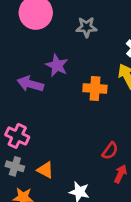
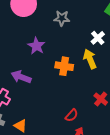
purple arrow: (30, 84) -> (21, 77), moved

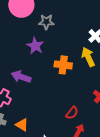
gray star: (62, 18) -> (46, 22), moved

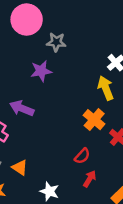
purple star: (35, 46) -> (41, 71), turned 30
orange cross: (63, 65) -> (94, 120), moved, turned 30

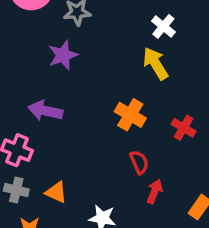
orange cross: (94, 120) -> (130, 115), moved
red semicircle: (82, 156) -> (139, 162), turned -56

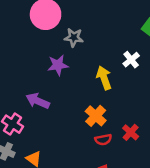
yellow arrow: (156, 64) -> (104, 78), moved
red semicircle: (139, 162) -> (103, 140), moved, turned 91

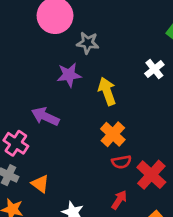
yellow arrow: (104, 78) -> (107, 91), moved
red cross: (131, 132) -> (151, 175), moved, size x1.5

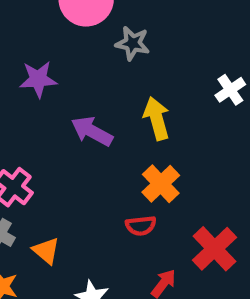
purple star: (69, 75) -> (38, 79), moved
purple arrow: (45, 116) -> (92, 131), moved
red semicircle: (121, 162) -> (141, 226), moved

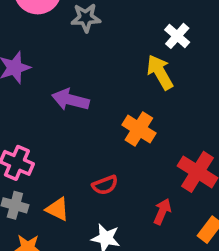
yellow arrow: (157, 118) -> (160, 72), moved
red semicircle: (141, 226) -> (105, 185), moved

